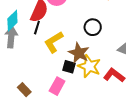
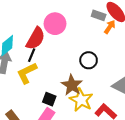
yellow L-shape: (54, 42) -> (27, 73), moved
black square: (69, 67) -> (49, 99), moved

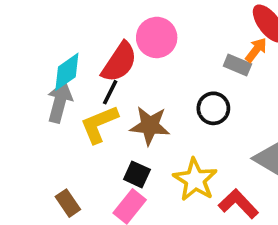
gray rectangle: (99, 15) -> (237, 65), moved
brown star: (72, 85) -> (150, 126), moved, turned -30

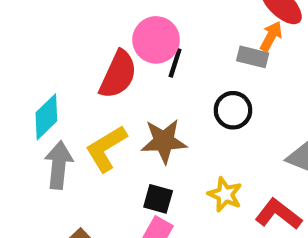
cyan diamond: (67, 72) -> (46, 117), moved
black line: (110, 92) -> (175, 63), moved
gray arrow: (60, 102) -> (59, 165), moved
yellow star: (195, 180) -> (225, 194), size x0.7

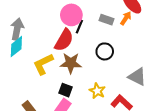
gray rectangle: (253, 57) -> (107, 20), moved
red semicircle: (118, 75) -> (64, 40), moved
gray arrow: (59, 165) -> (17, 29), moved

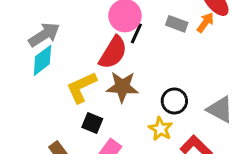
gray arrow: (17, 29) -> (44, 35), turned 45
black circle: (105, 51) -> (174, 101), moved
black square: (66, 90) -> (92, 123), moved

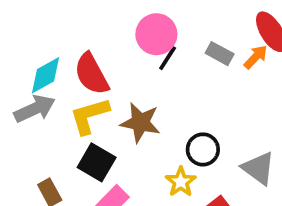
gray arrow: (44, 35) -> (35, 109), moved
red semicircle: (113, 52) -> (91, 74), moved, turned 112
black square: (92, 123) -> (97, 162), size x1.4

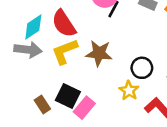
gray arrow: (35, 109) -> (28, 50), turned 36
black square: (97, 162) -> (68, 96), moved

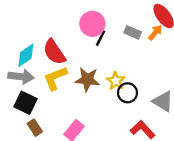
yellow star: (129, 91) -> (116, 81), moved
black square: (68, 96) -> (26, 103), moved

